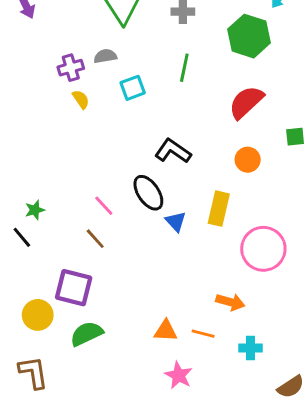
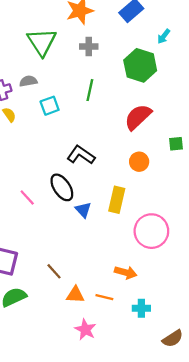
brown line: (95, 239) -> (54, 271), moved

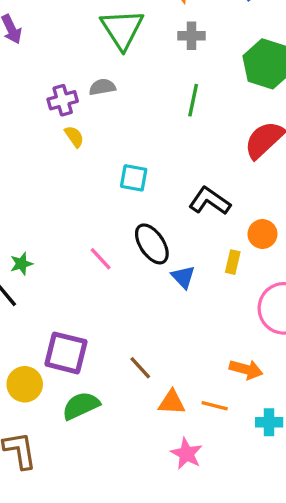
cyan square: (50, 106) -> (134, 178), moved, turned 30
black L-shape: (81, 155) -> (210, 201), moved
orange circle: (139, 162) -> (262, 234), moved
yellow rectangle: (117, 200) -> (233, 262), size x0.6

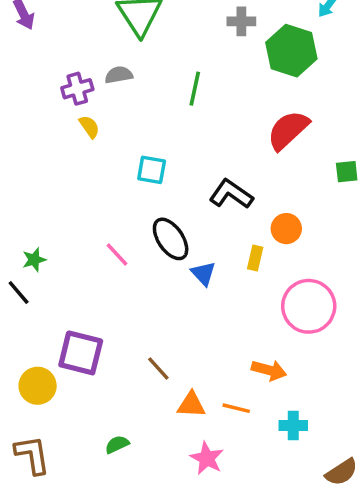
gray cross: (191, 36) -> (241, 21), moved
green line: (193, 100) -> (195, 89), moved
green semicircle: (81, 406) -> (117, 444), moved, size x0.6

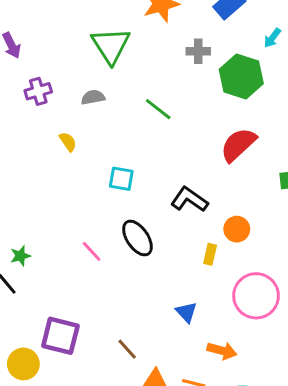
purple cross: (77, 89) -> (38, 91), moved
green line: (195, 89) -> (158, 109), turned -64
blue triangle: (203, 273) -> (186, 312), moved

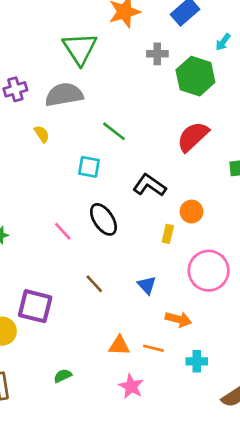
gray semicircle: (93, 97) -> (64, 95), size x1.8
green line: (158, 109) -> (114, 131), moved
brown line: (127, 349) -> (94, 284), moved

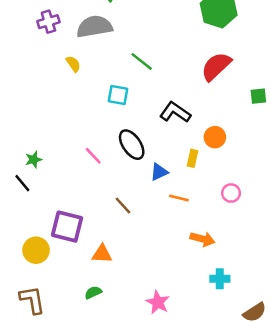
pink circle: (209, 271) -> (231, 193), size x0.5
blue triangle: (147, 285) -> (159, 172), moved, turned 48
orange triangle: (119, 346) -> (102, 254), moved
orange line: (153, 348) -> (179, 198), moved

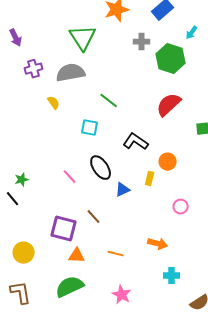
orange line: (179, 198) -> (116, 254), moved
purple square: (67, 227) -> (64, 229), moved
green semicircle: (93, 292) -> (70, 287), size x2.0

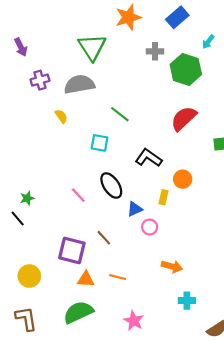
pink circle: (181, 207) -> (150, 227), moved
orange line: (116, 254) -> (118, 277), moved

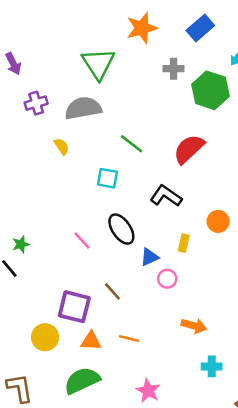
red semicircle: (184, 118) -> (189, 149), moved
orange circle: (183, 179) -> (218, 221), moved
yellow circle: (29, 276) -> (45, 337), moved

